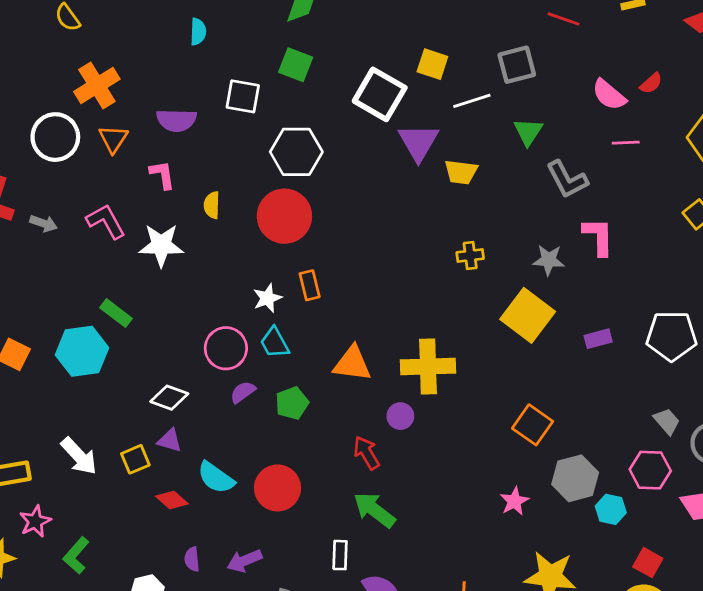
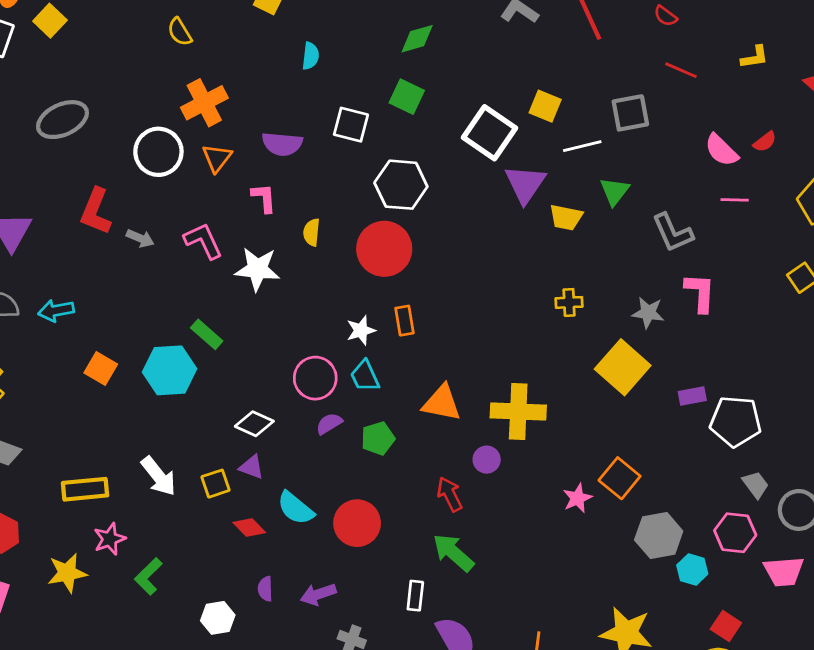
green triangle: (528, 132) -> (615, 191), moved
white pentagon: (672, 336) -> (736, 421), moved
pink star: (514, 501) -> (577, 498), moved

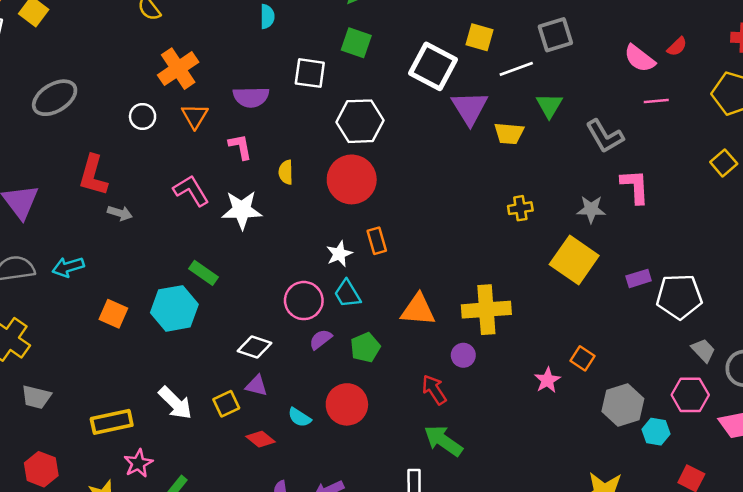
white circle: (158, 152) -> (143, 116), size x0.6
gray arrow: (140, 238) -> (120, 213), moved
orange square: (620, 478) -> (583, 358), size x0.7
cyan semicircle: (296, 508) -> (299, 417), size x0.7
red circle: (357, 523) -> (347, 404), moved

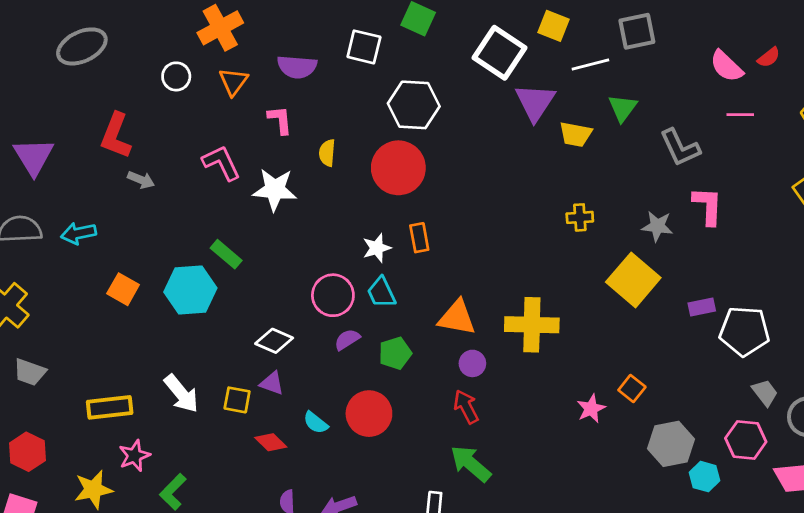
purple circle: (463, 355) -> (472, 363), moved
yellow square: (226, 404) -> (237, 400), turned 30

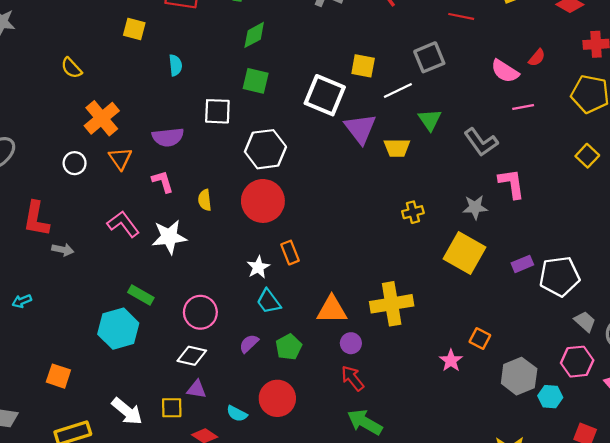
cyan arrow: (79, 233) -> (22, 301), size x0.7
orange square: (123, 289) -> (58, 376), moved
pink circle: (333, 295) -> (200, 312), moved

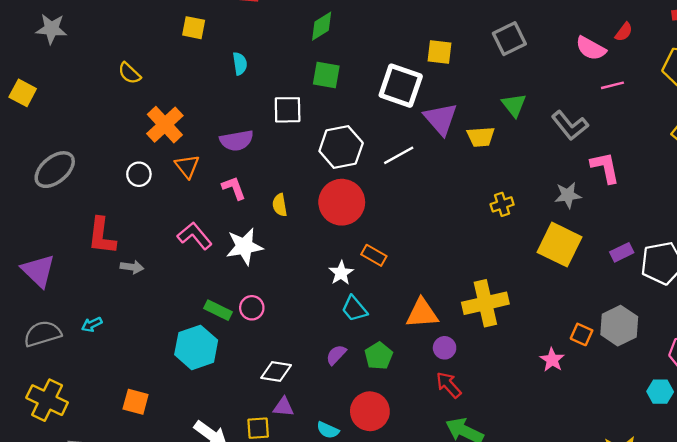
white line: (398, 91) -> (399, 155), moved
orange rectangle: (290, 253) -> (374, 255), turned -35
pink circle: (200, 312) -> (252, 308), moved, size x0.7
gray hexagon: (519, 376) -> (619, 326), moved

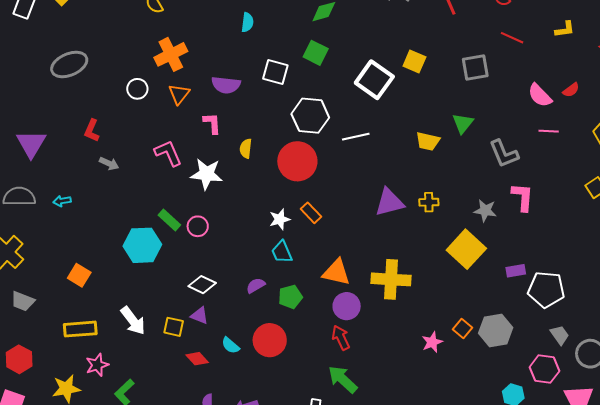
purple triangle: (441, 119) -> (389, 202), moved, turned 40
red L-shape: (102, 236) -> (92, 131), size x0.7
purple circle: (445, 348) -> (347, 306), size x1.4

